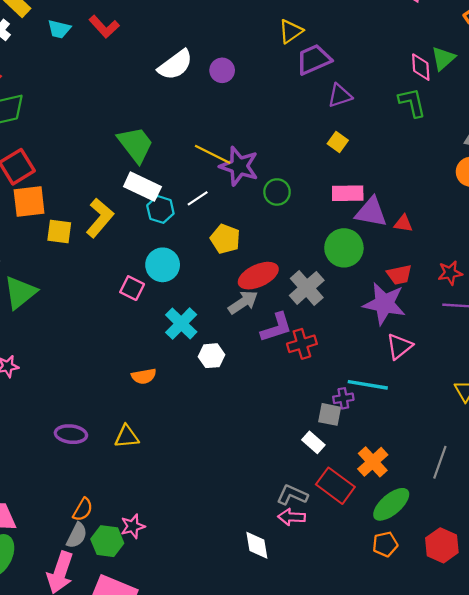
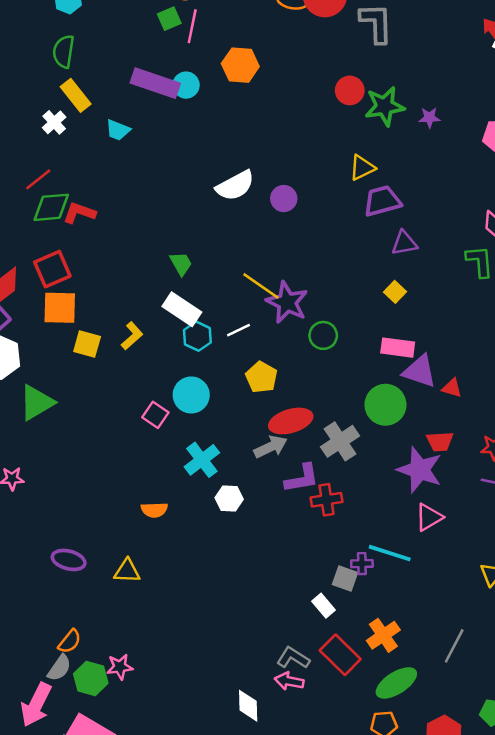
red L-shape: (104, 27) -> (79, 213), moved, turned 144
green trapezoid: (136, 144) -> (181, 264), size x0.6
yellow L-shape: (100, 218) -> (132, 336), size x0.7

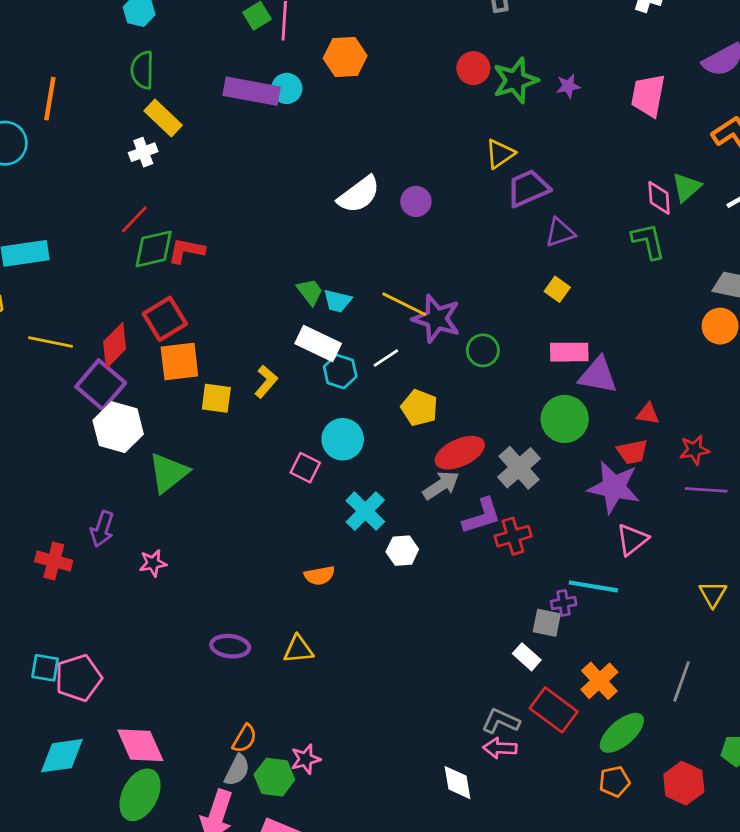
white cross: (54, 122) -> (143, 152), turned 30
cyan trapezoid: (118, 130) -> (337, 301), moved
red triangle: (452, 388) -> (648, 414), moved

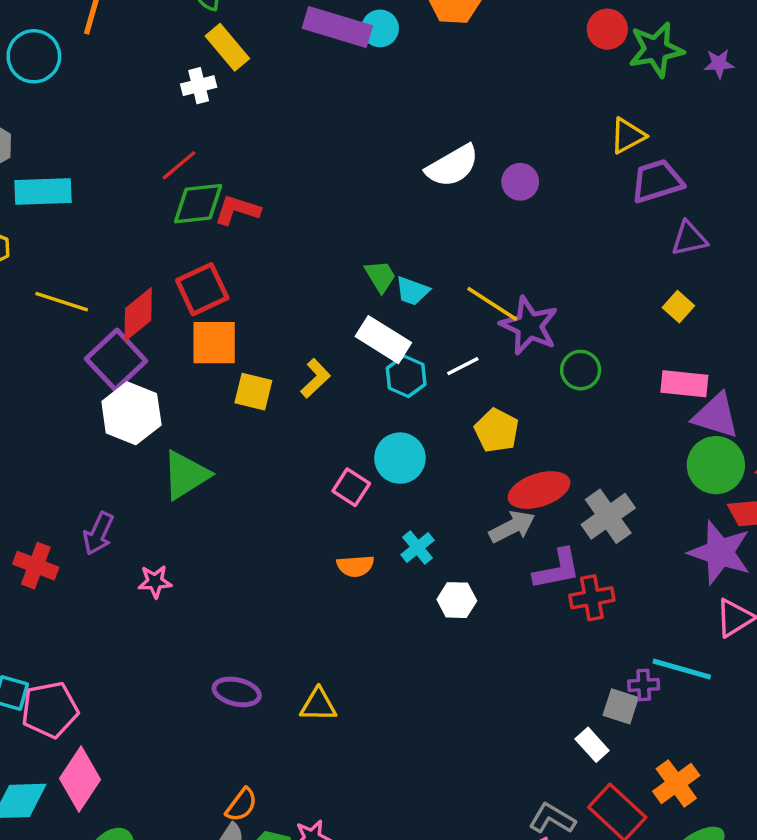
green circle: (565, 419) -> (716, 465), moved
cyan cross: (365, 511) -> (417, 548), size x0.7
orange semicircle: (319, 575) -> (355, 566), moved
pink diamond: (140, 745) -> (80, 779), moved, turned 51

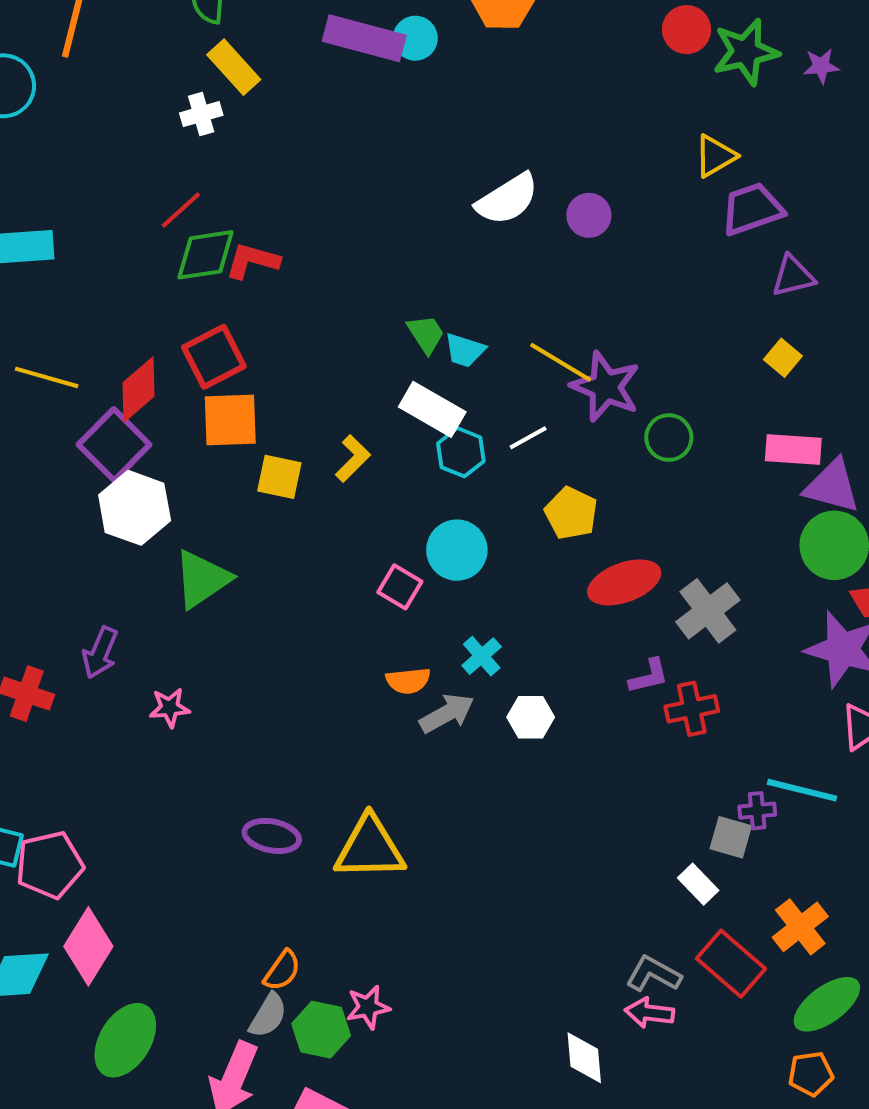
gray arrow: (512, 527) -> (447, 713), moved
purple L-shape: (557, 569) -> (649, 676), size x0.7
yellow triangle: (318, 705) -> (370, 848), size x1.6

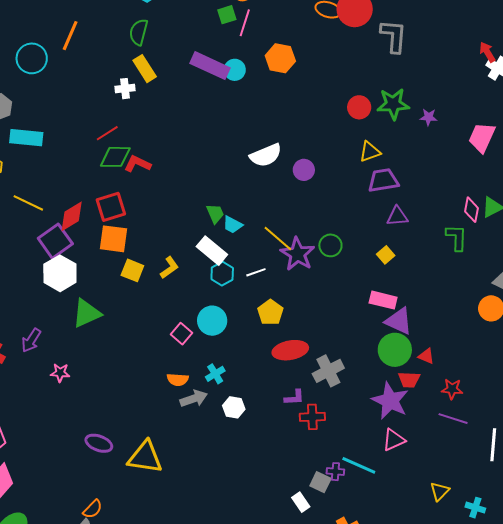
red circle: (686, 30) -> (359, 107), moved
green circle: (669, 438) -> (330, 245), moved

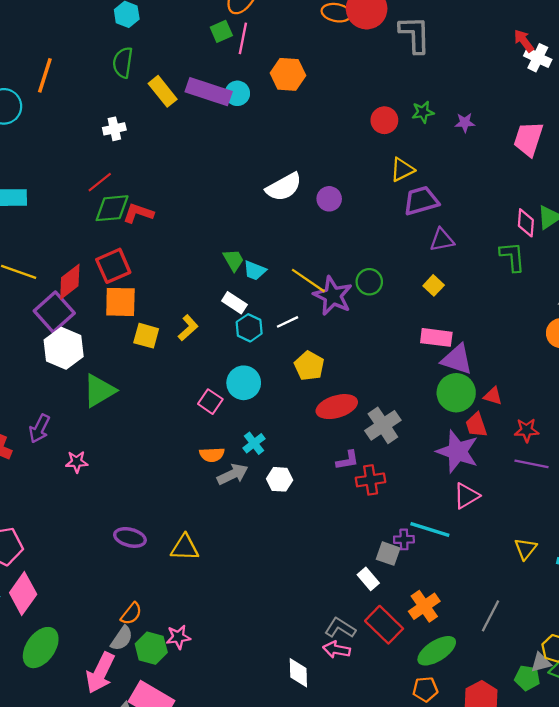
yellow rectangle: (145, 69) -> (163, 91), moved
green star: (393, 104) -> (423, 112), size x0.6
white rectangle: (212, 251) -> (234, 303), size x0.7
red trapezoid: (409, 380) -> (476, 425), turned 75
yellow triangle: (145, 457) -> (185, 548), size x0.7

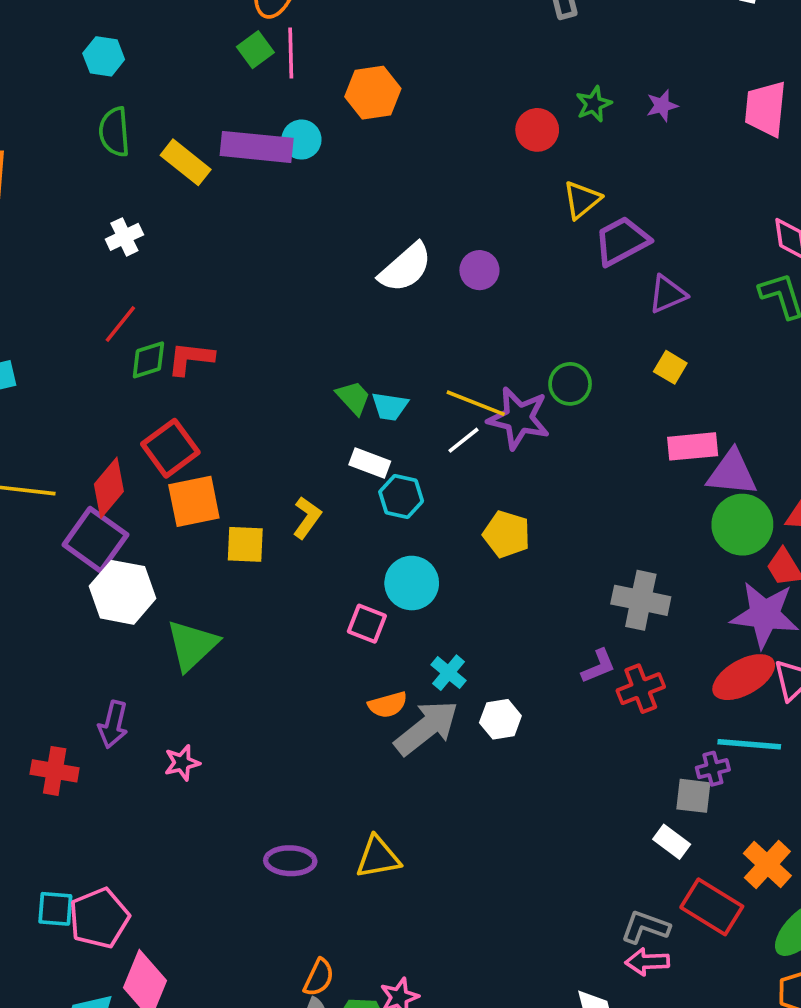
green diamond: (112, 208) -> (148, 360), size x0.7
white line: (287, 322) -> (463, 440), moved
red ellipse: (337, 407) -> (744, 677), moved
gray cross: (383, 425) -> (641, 600), turned -32
gray arrow: (233, 474) -> (426, 728), size x1.4

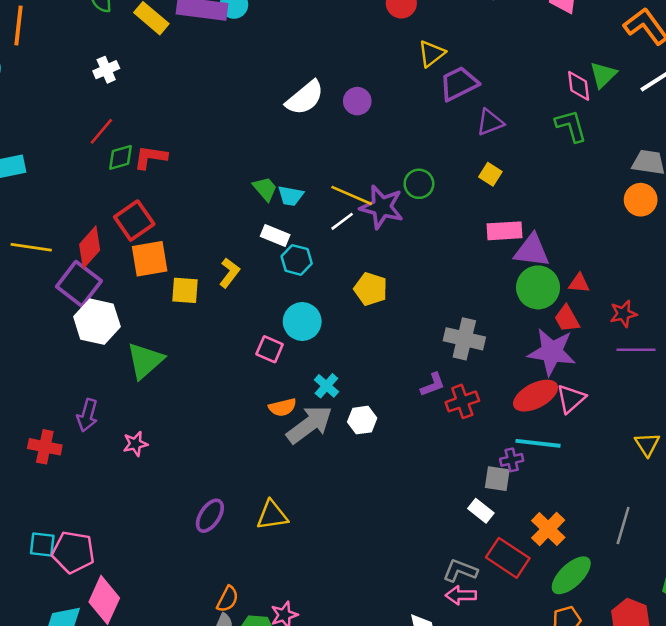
purple ellipse: (290, 861) -> (210, 516), turned -60
pink pentagon: (99, 918) -> (73, 552), turned 30

